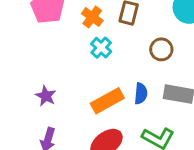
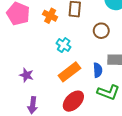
cyan cross: (101, 48) -> (64, 45), moved
blue semicircle: (141, 94) -> (98, 70), moved

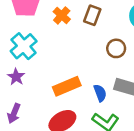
cyan cross: (64, 45) -> (24, 46), moved, size x1.5
blue semicircle: (98, 70) -> (100, 93), turned -32

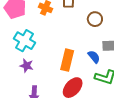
orange rectangle: (67, 86) -> (67, 60), turned -35

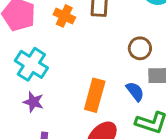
brown circle: (95, 19) -> (140, 48), moved

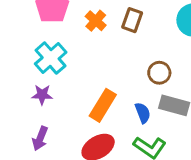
purple star: (33, 102) -> (42, 95), turned -30

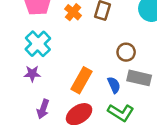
purple arrow: (40, 138) -> (43, 109), moved

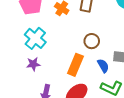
brown circle: (126, 52) -> (92, 41), moved

